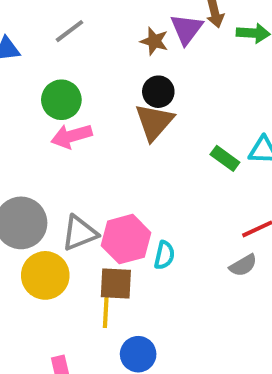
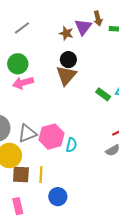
brown square: (116, 283) -> (21, 174), moved

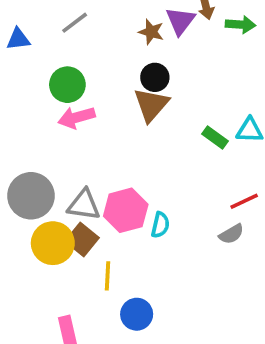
gray triangle: (27, 133) -> (84, 205), turned 30
brown square: (21, 174) -> (82, 240), moved, turned 36

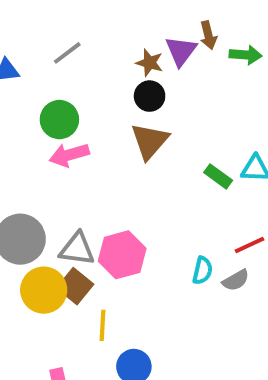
black circle: (155, 77) -> (150, 96), moved
cyan semicircle: (160, 225) -> (202, 270), moved

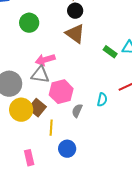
brown triangle: (150, 141) -> (75, 34), turned -35
pink arrow: (69, 155) -> (45, 60), moved
gray triangle: (77, 249) -> (40, 75), moved
gray semicircle: (236, 280) -> (77, 111), moved, turned 144

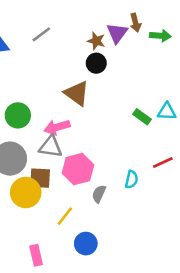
green circle: (29, 23) -> (18, 115), moved
brown triangle: (75, 34) -> (77, 93), moved
brown square: (37, 108) -> (40, 178), moved, turned -36
yellow line: (51, 128) -> (65, 216), turned 35

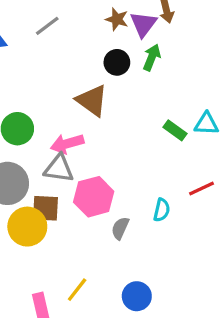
green arrow: (160, 36) -> (152, 57), moved, turned -72
brown star: (96, 41) -> (117, 19), moved
yellow line: (65, 216) -> (77, 290), moved
blue circle: (86, 244) -> (137, 296), moved

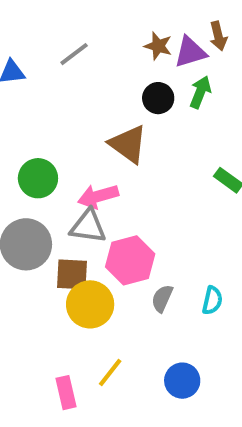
purple triangle: (143, 24) -> (190, 52), turned 36
cyan semicircle: (162, 210) -> (212, 300), moved
yellow circle: (27, 227) -> (90, 304), moved

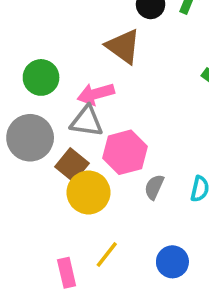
brown square: (72, 274) -> (72, 165), turned 36

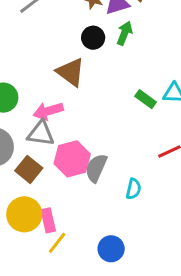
gray semicircle: (154, 187) -> (96, 168), moved, size x1.4
yellow circle: (88, 192) -> (24, 214), moved
pink rectangle: (67, 273) -> (48, 220), moved

